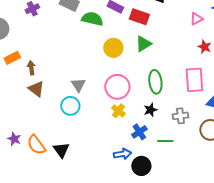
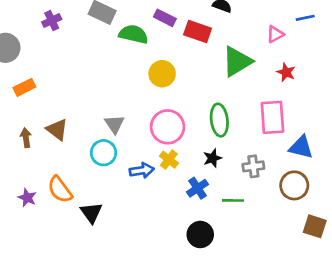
green triangle: (143, 44) -> (237, 61), moved, size x1.4
brown arrow: (31, 68) -> (26, 138), moved
orange semicircle: (36, 145) -> (60, 190), moved
blue arrow: (122, 154) -> (142, 170), moved

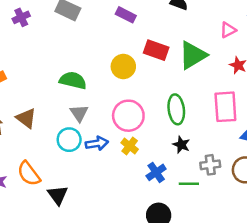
red rectangle: (198, 31) -> (156, 50), moved
green semicircle: (133, 34) -> (73, 80), moved
black star: (213, 158) -> (181, 145), moved, turned -30
gray cross: (253, 166) -> (210, 165), moved
blue arrow: (142, 170) -> (97, 143), moved

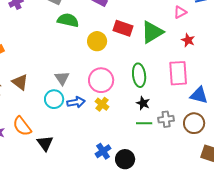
green semicircle: (73, 80) -> (68, 20), moved
blue cross: (156, 172) -> (103, 151), moved
green line: (189, 184) -> (144, 123), moved

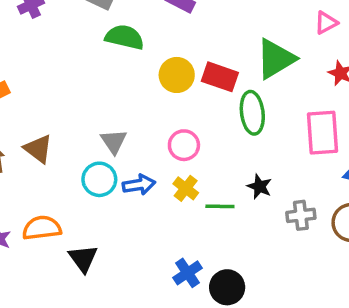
red rectangle: (123, 28) -> (220, 77), moved
green ellipse: (139, 75) -> (252, 113), moved
pink circle: (101, 80) -> (184, 145), size x0.7
green line: (144, 123) -> (220, 206), moved
orange semicircle: (22, 126) -> (42, 228), turned 120

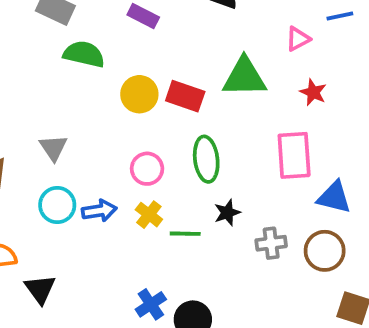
green triangle: (276, 59) -> (244, 77), turned 30
green ellipse: (252, 113) -> (206, 159), moved
gray triangle: (114, 142) -> (53, 148), moved
black star: (259, 187) -> (227, 213), turned 30

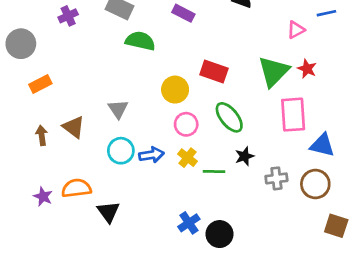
green triangle: (244, 77) -> (274, 72), moved, turned -44
yellow circle: (139, 94) -> (175, 90), moved
green ellipse: (206, 159) -> (229, 117), turned -32

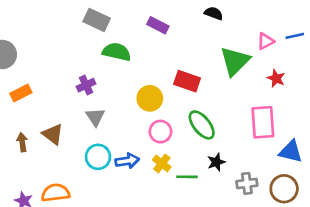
blue line: (326, 13) -> (295, 36), moved
purple cross: (68, 16) -> (86, 85), moved
green triangle: (274, 72) -> (235, 61), moved

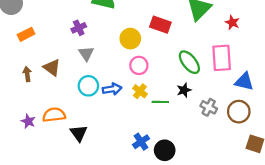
green ellipse: (202, 125) -> (189, 62), moved
gray cross: (247, 183) -> (209, 107), turned 35

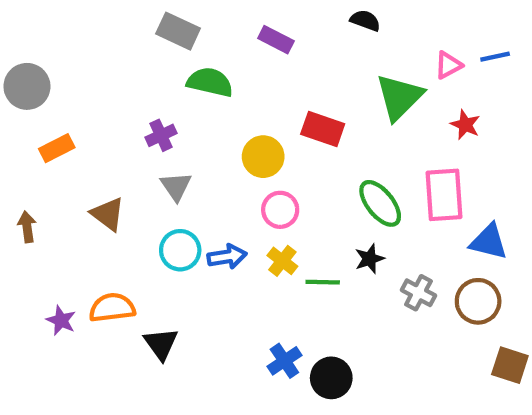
brown arrow: (27, 74) -> (27, 227), moved

